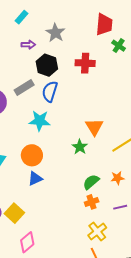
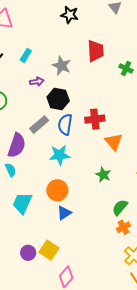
red trapezoid: (104, 24) -> (96, 51), moved
red cross: (85, 63) -> (95, 119), moved
orange triangle: (94, 127) -> (114, 142), moved

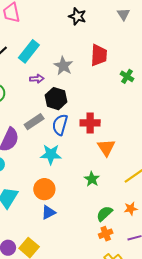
cyan rectangle: (26, 55) -> (29, 51), size x1.6

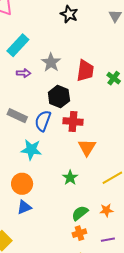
red trapezoid: (99, 55) -> (85, 71), moved
black hexagon: (56, 99) -> (59, 97), moved
gray rectangle: (34, 122) -> (17, 116), turned 54

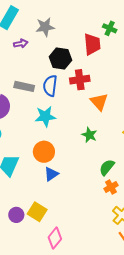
gray star: (51, 62) -> (45, 27), turned -30
red trapezoid: (85, 71) -> (92, 44), moved

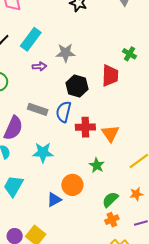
green cross: (110, 28) -> (130, 54), moved
red cross: (80, 80) -> (85, 127), moved
cyan star: (45, 116) -> (43, 152), moved
orange circle: (44, 152) -> (72, 185), moved

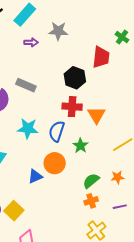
black hexagon: (77, 86) -> (75, 78), moved
blue semicircle: (64, 112) -> (57, 131), moved

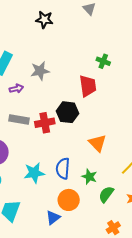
gray rectangle: (26, 85) -> (19, 120), moved
red cross: (72, 107) -> (45, 123), moved
green semicircle: (91, 181) -> (106, 194), moved

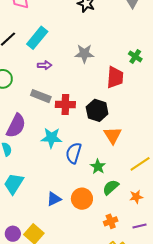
gray star: (40, 71) -> (84, 54), moved
black hexagon: (67, 112) -> (97, 110), moved
cyan star: (34, 173) -> (51, 138), moved
orange circle: (69, 200) -> (82, 199), moved

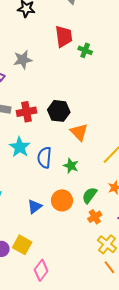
gray star: (84, 54) -> (23, 60), moved
red trapezoid: (115, 77) -> (64, 36), moved
cyan star: (51, 138) -> (20, 147), turned -30
green semicircle: (111, 187) -> (90, 195), moved

